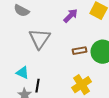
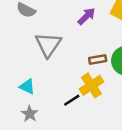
yellow cross: (82, 85) -> (91, 85), moved
black line: (38, 86) -> (72, 100), moved, turned 48

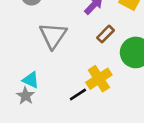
brown rectangle: (98, 59) -> (105, 34), moved, turned -35
gray star: (30, 114) -> (26, 96), moved

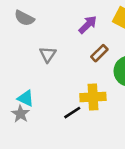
gray triangle: (53, 35) -> (48, 54), size x0.6
yellow cross: (99, 79) -> (93, 97), turned 30

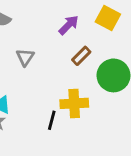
black line: (72, 113) -> (52, 120), turned -42

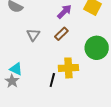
brown rectangle: (81, 56) -> (61, 34), moved

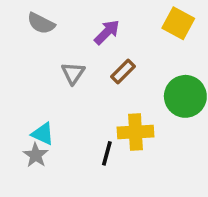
purple arrow: (64, 12) -> (107, 32), moved

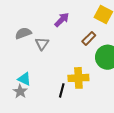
gray semicircle: (41, 23) -> (23, 33), moved, turned 133
brown rectangle: (123, 71) -> (89, 38), moved

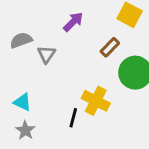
yellow cross: (78, 78) -> (96, 101), turned 30
gray star: (20, 91) -> (25, 130), moved

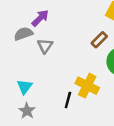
purple arrow: (73, 22) -> (40, 18), moved
cyan triangle: (22, 102) -> (25, 87), turned 42

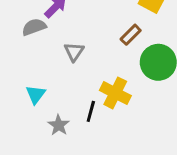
gray triangle: (45, 46) -> (74, 52), moved
gray star: (27, 111) -> (59, 125), moved

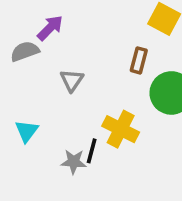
brown rectangle: (131, 35) -> (139, 60), turned -30
gray star: (59, 125) -> (74, 162), moved, turned -30

